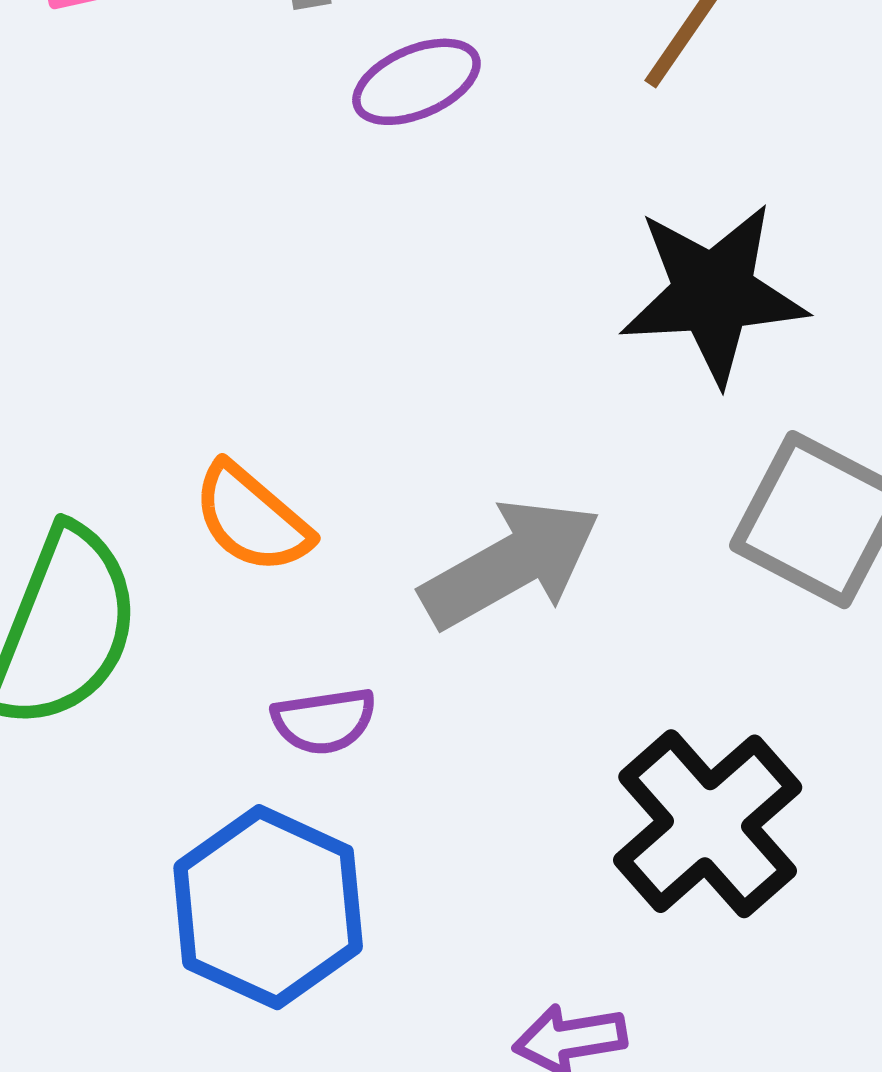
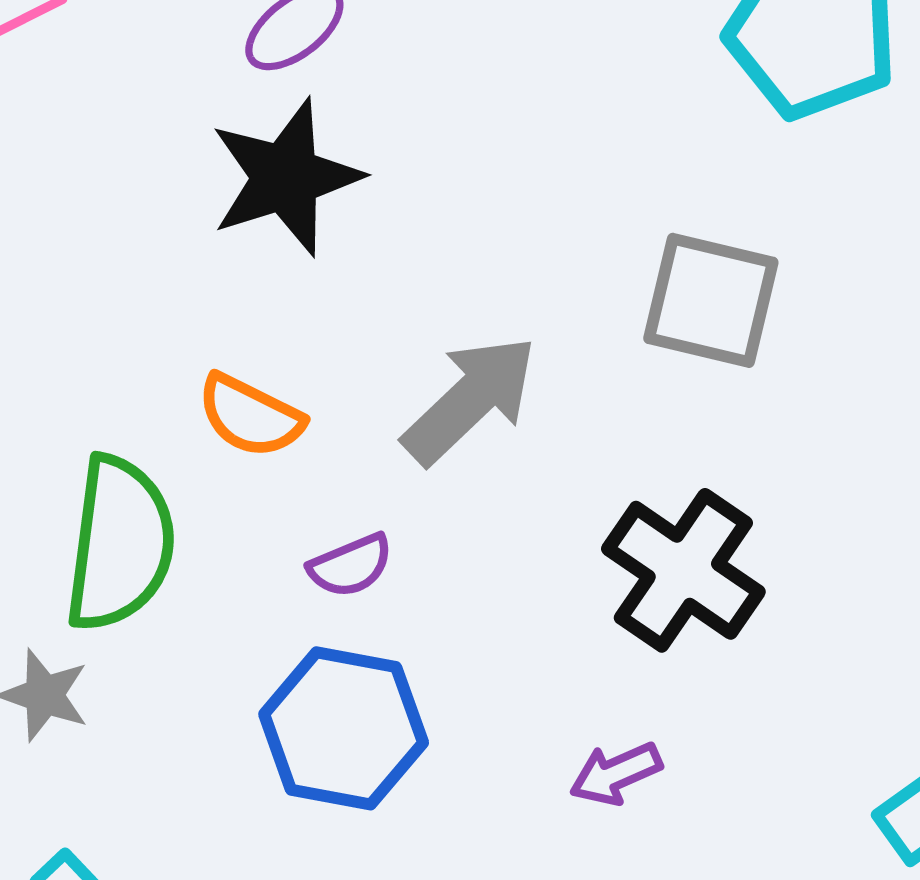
black star: (713, 293) -> (286, 177), moved

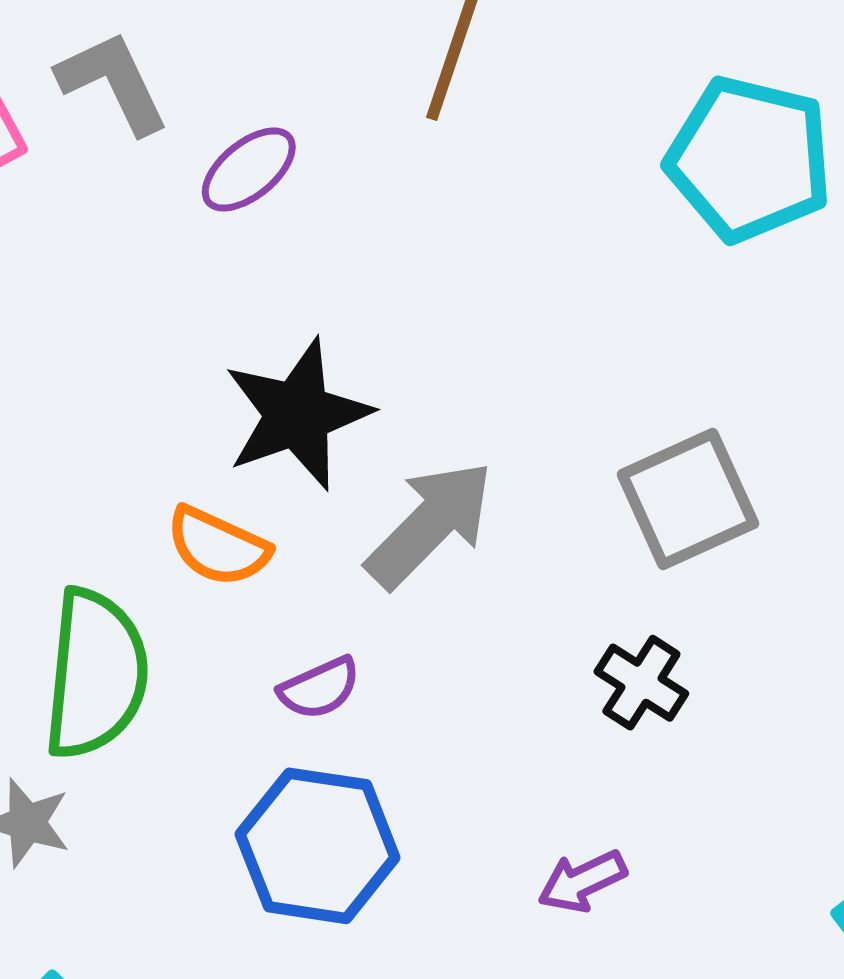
black star: (286, 177) -> (297, 414), moved
gray square: (711, 300) -> (688, 499), moved, turned -36
black cross: (683, 570) -> (641, 683), size x0.6

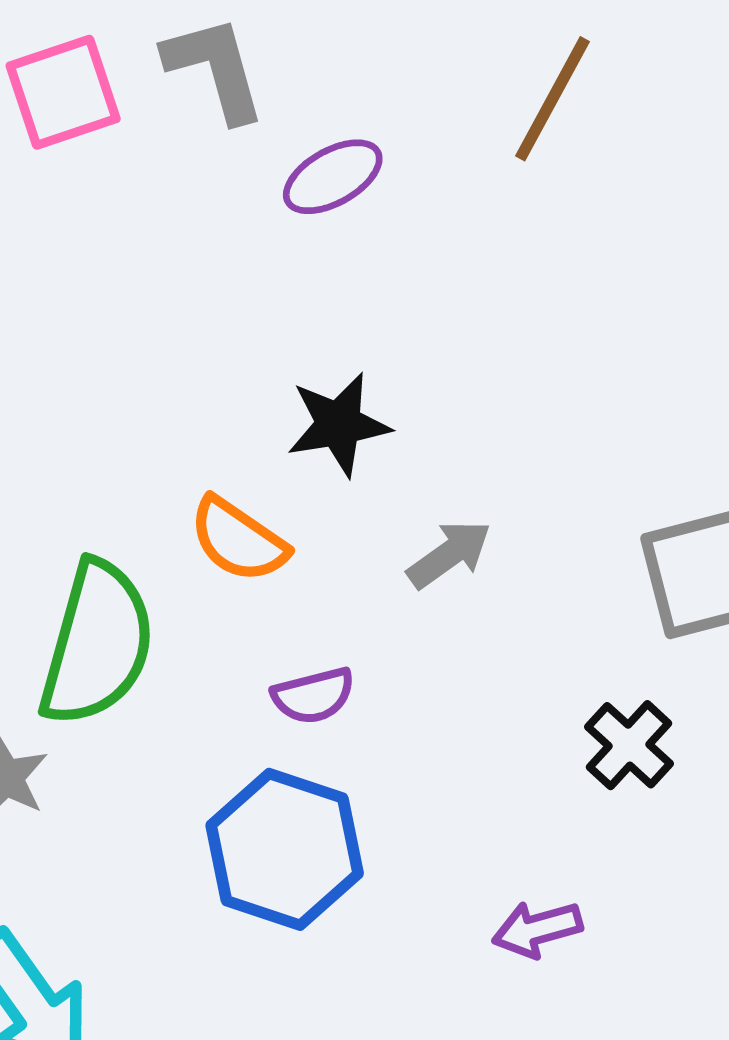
black star: (297, 414) -> (339, 424), size x0.7
gray arrow: (430, 524) -> (449, 554), size x0.6

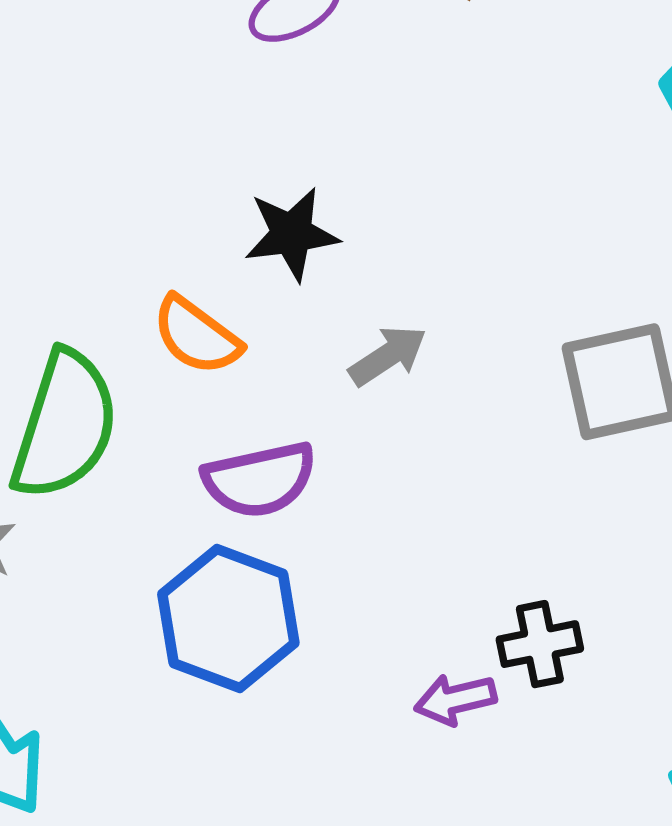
purple semicircle: (313, 696) -> (260, 480), size x1.5
black cross: (629, 745) -> (540, 644), moved, turned 34

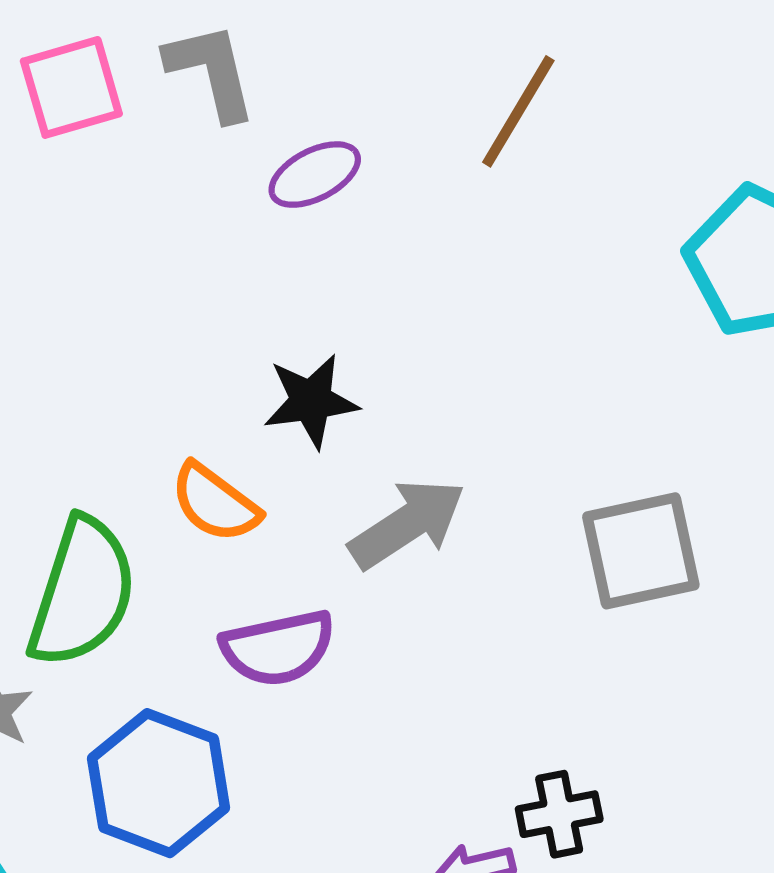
gray arrow: (388, 356) -> (407, 524), size x1.5
blue hexagon: (228, 618) -> (159, 783), moved

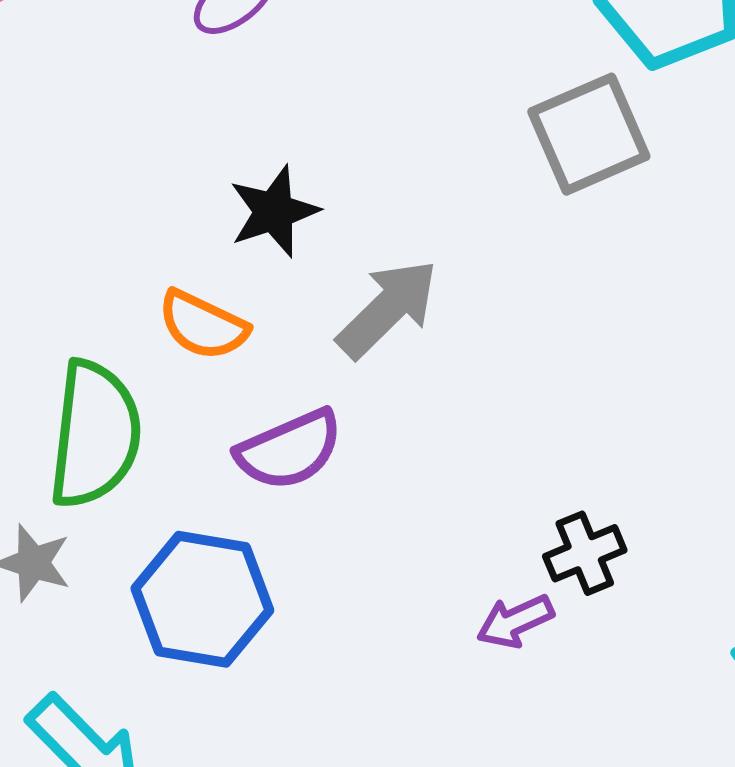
gray square: (641, 551) -> (589, 134), moved

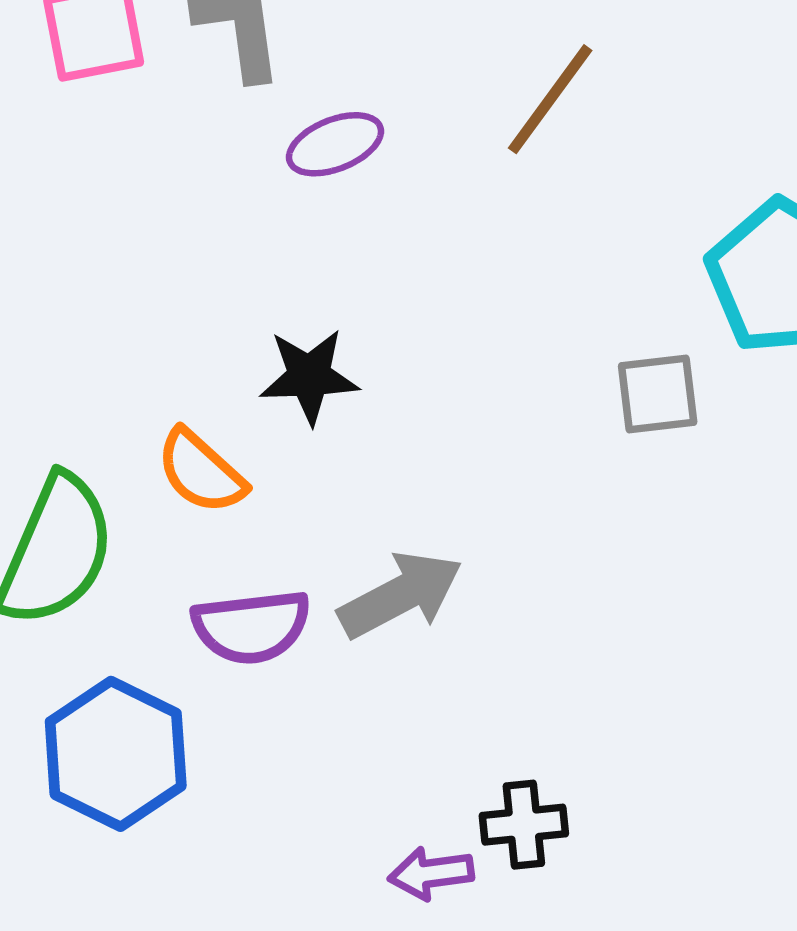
gray square: (589, 134) -> (658, 394), size x0.7
gray arrow: (388, 309) -> (400, 595), moved

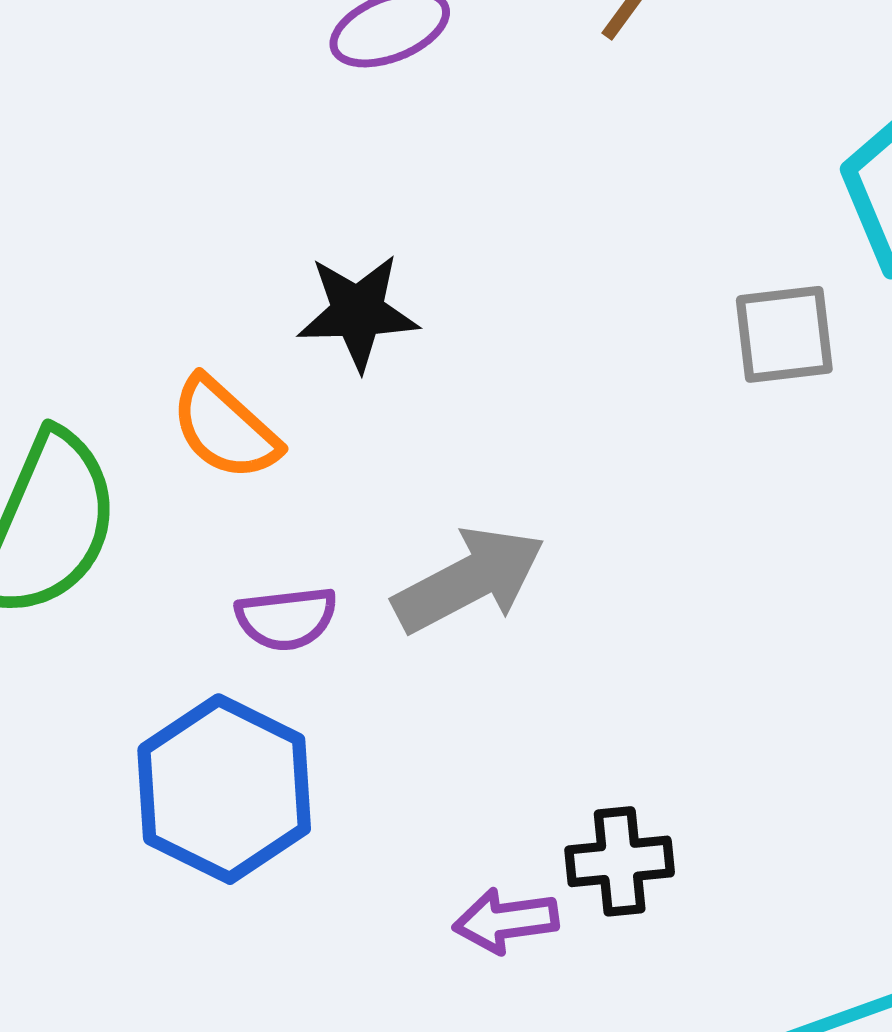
purple semicircle: (251, 627) -> (286, 618), size x0.7
blue hexagon: (116, 754) -> (224, 789), moved

